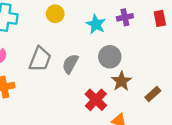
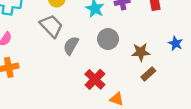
gray trapezoid: (40, 59) -> (51, 26), moved, turned -65
brown star: (121, 81) -> (141, 52), moved, turned 30

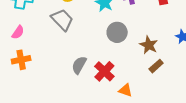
gray semicircle: (71, 46) -> (79, 65), moved
brown star: (141, 52) -> (149, 45), turned 30

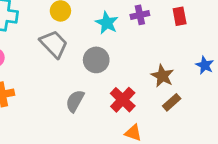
gray circle: (117, 32) -> (96, 60), moved
red cross: (104, 71) -> (123, 100), moved

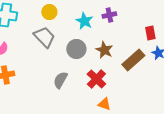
red rectangle: (180, 16) -> (150, 33), moved
brown star: (162, 76) -> (104, 50), moved
brown rectangle: (172, 102) -> (133, 60), moved, size x1.6

